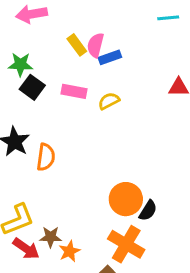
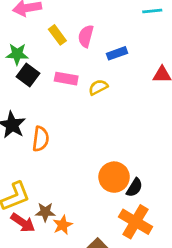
yellow rectangle: (77, 45) -> (57, 35), moved
blue rectangle: (110, 57) -> (117, 53), moved
orange cross: (126, 244) -> (136, 222), moved

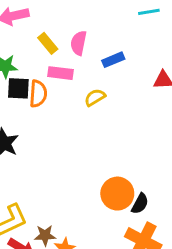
black square: (28, 75) -> (18, 88), turned -30
pink rectangle: (66, 79) -> (60, 73), moved
orange semicircle: (41, 139) -> (38, 94), moved

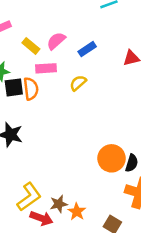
pink semicircle: (79, 43) -> (56, 41), turned 48

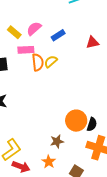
orange semicircle: (31, 89) -> (38, 62), moved
brown star: (59, 204) -> (57, 141), moved

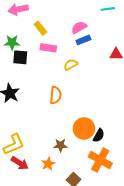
pink semicircle: (34, 29) -> (79, 27), moved
orange semicircle: (38, 62) -> (56, 95), moved

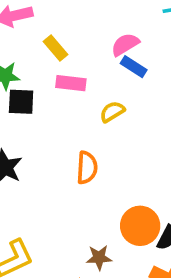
blue rectangle: (83, 40) -> (134, 67), turned 56

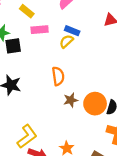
blue rectangle: (134, 67) -> (72, 31), moved
brown star: (99, 258) -> (71, 100), moved

